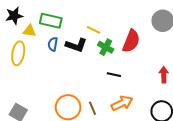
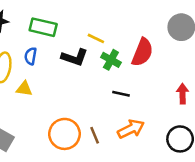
yellow triangle: (29, 31) -> (24, 89), moved
blue semicircle: (53, 44) -> (31, 56), moved

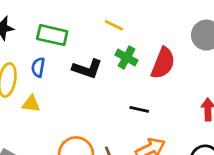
yellow line: (96, 38) -> (114, 25), moved
green cross: (111, 60) -> (127, 58), moved

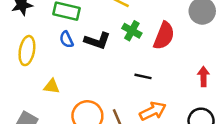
blue semicircle: (38, 67) -> (66, 39), moved, turned -35
yellow triangle: (31, 104) -> (52, 86), moved

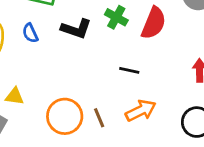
blue semicircle: (66, 39) -> (30, 33), moved
yellow triangle: (52, 86) -> (14, 96), moved

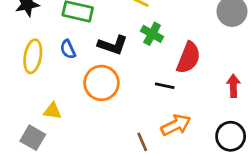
red semicircle: (154, 23) -> (189, 58), moved
orange circle: (65, 116) -> (102, 83), moved
brown line: (99, 118) -> (142, 142), moved

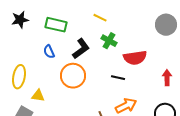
black L-shape: (113, 45) -> (81, 49), turned -55
yellow ellipse: (33, 56) -> (19, 77), moved
red semicircle: (189, 58) -> (135, 58), turned 60

